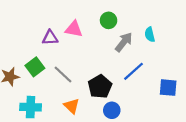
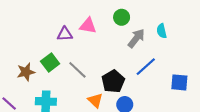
orange triangle: (72, 106) -> (95, 100), moved

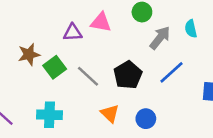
brown star: (26, 72) -> (29, 54), moved
black pentagon: (113, 81) -> (128, 75), moved

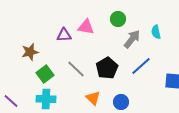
green square: (55, 67) -> (45, 74), moved

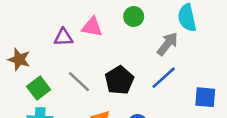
cyan semicircle: (156, 32) -> (187, 18), moved, size x1.5
gray arrow: (132, 39) -> (168, 44), moved
brown star: (30, 52) -> (19, 59), turned 30

